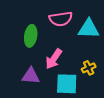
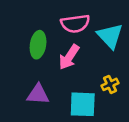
cyan triangle: (89, 29) -> (110, 36), turned 45
pink arrow: (54, 59) -> (69, 57), moved

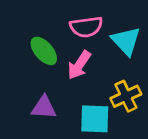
green ellipse: (38, 45) -> (44, 51), turned -50
yellow cross: (110, 84) -> (126, 96), size x1.5

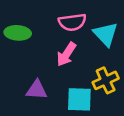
green ellipse: (44, 51) -> (18, 33), moved, turned -45

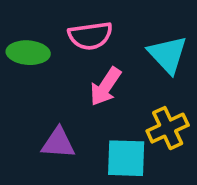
pink semicircle: (72, 22) -> (90, 36), moved

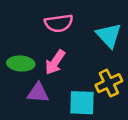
green ellipse: (28, 53) -> (21, 63), moved
pink arrow: (105, 87) -> (55, 62), moved

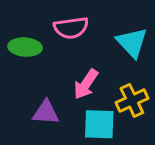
pink arrow: (55, 62) -> (86, 84), moved
green ellipse: (21, 63) -> (25, 47), moved

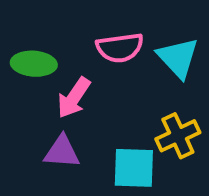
pink semicircle: (71, 28) -> (120, 48), moved
pink arrow: (86, 84) -> (74, 98), moved

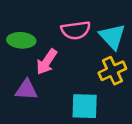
yellow cross: (178, 136) -> (112, 71), moved
purple triangle: (62, 152) -> (26, 90), moved

